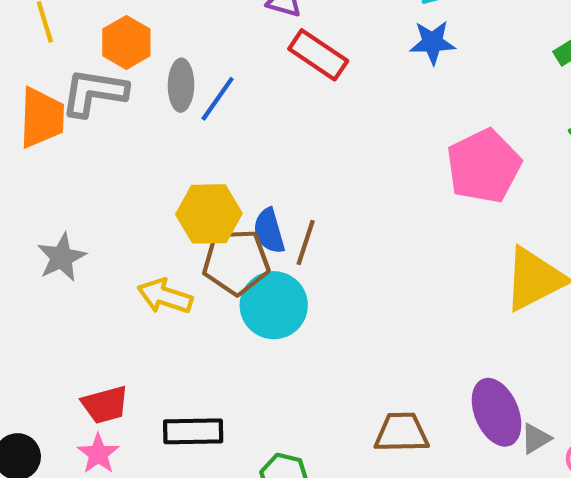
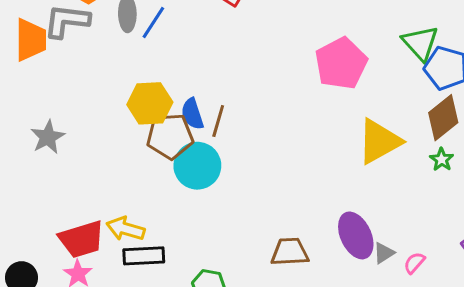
yellow arrow: (165, 296) -> (126, 229), moved
red trapezoid: (105, 405) -> (82, 239), size x1.4

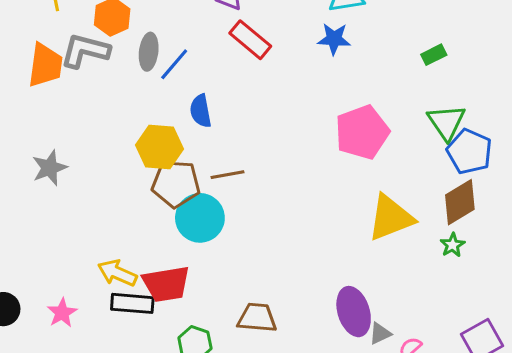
blue semicircle: (192, 114) -> (201, 111), moved
brown line: (218, 121) -> (228, 175), turned 56
red trapezoid: (82, 239) -> (166, 284), moved
brown trapezoid: (290, 252) -> (257, 318), moved

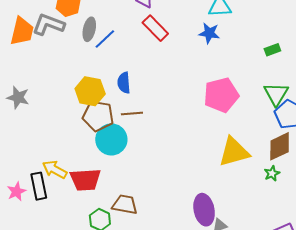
blue semicircle: (201, 111) -> (124, 83), moved
gray star: (50, 168) -> (18, 97), turned 30
black rectangle: (132, 303) -> (39, 186), moved, turned 68
brown trapezoid: (257, 318) -> (125, 205), moved

